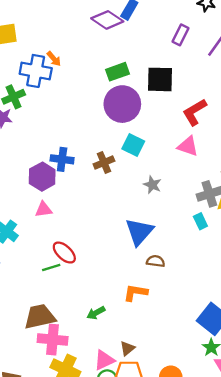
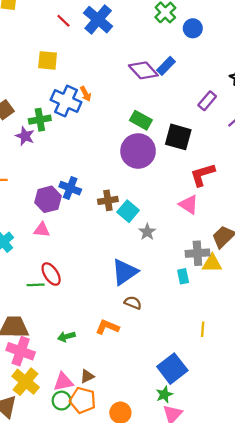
green rectangle: (117, 72) -> (141, 120), turned 35
cyan square: (133, 145) -> (128, 211), moved

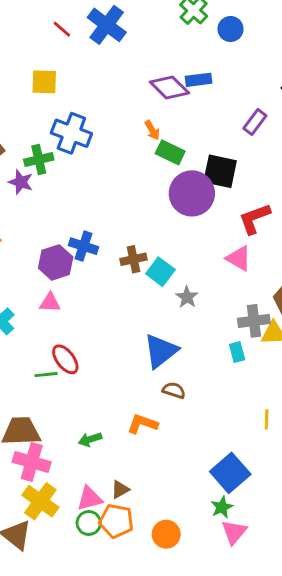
blue rectangle: (166, 66) -> (199, 80), turned 42
orange arrow: (86, 94) -> (152, 130), moved
purple circle: (138, 151) -> (192, 193), moved

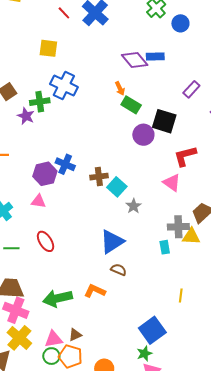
purple circle: (192, 193) -> (143, 135), size x0.7
green line: (46, 375) -> (11, 248), moved
green arrow: (90, 439) -> (58, 298), size x1.8

